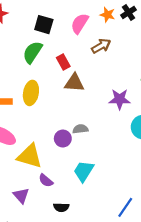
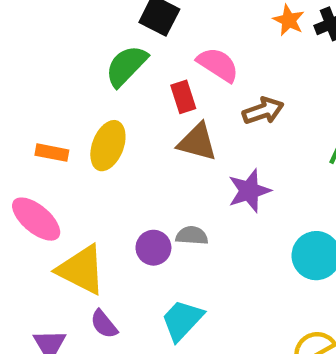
pink semicircle: (80, 23) -> (218, 65), moved, turned 80
brown arrow: (101, 46) -> (263, 111), moved
purple star: (120, 99) -> (249, 191), moved, turned -30

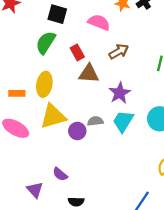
pink semicircle: (218, 65) -> (99, 22), moved
yellow triangle: (81, 270) -> (53, 116), moved, turned -32
cyan trapezoid: (182, 320) -> (123, 121), moved

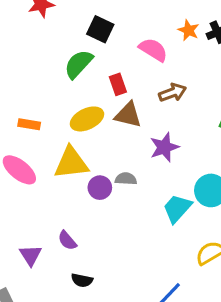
yellow ellipse: (44, 84) -> (87, 119), moved, turned 45
cyan trapezoid: (123, 121) -> (177, 208), moved

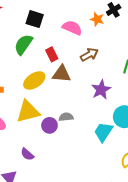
orange star: (189, 30) -> (97, 19), moved
purple star: (164, 147) -> (101, 90), moved
purple semicircle: (67, 240) -> (27, 154), moved

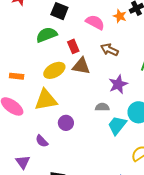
green semicircle: (23, 44) -> (47, 35), turned 30
brown arrow: (89, 55) -> (109, 50), turned -132
gray semicircle: (66, 117) -> (102, 107), moved
purple circle: (49, 125) -> (66, 123), moved

